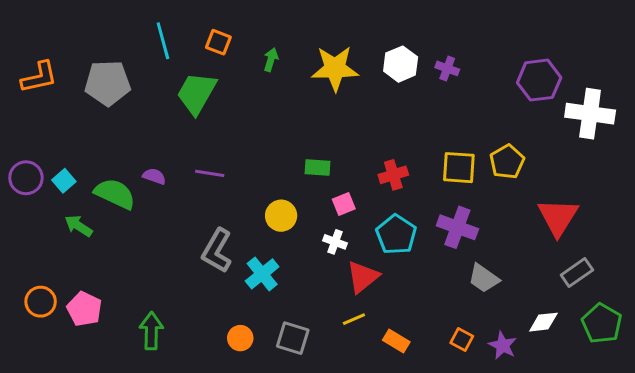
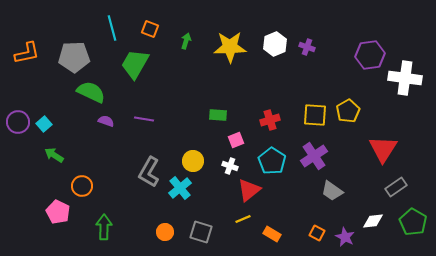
green semicircle: (115, 194) -> (91, 92), moved
yellow circle: (281, 216) -> (193, 161), moved
purple cross: (457, 227) -> (314, 156), turned 36
orange circle: (41, 302) -> (82, 186), moved

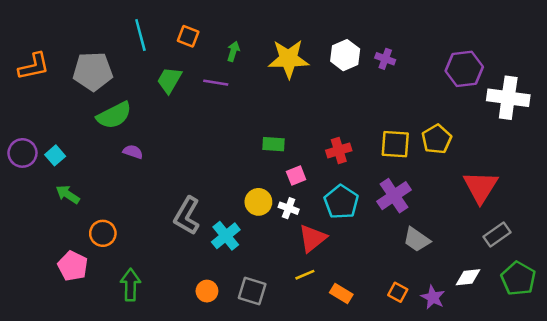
green trapezoid: (135, 64) -> (169, 80), size x0.7
green semicircle: (91, 92) -> (114, 115), turned 128
purple line: (144, 119) -> (216, 83), moved
yellow circle: (193, 161) -> (258, 202), moved

